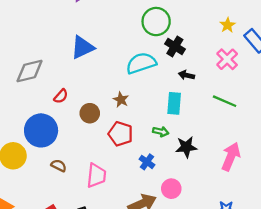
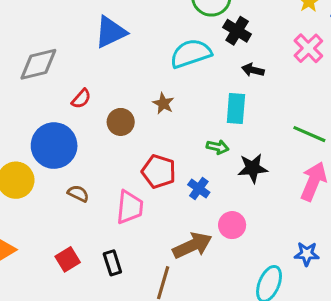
green line: (225, 101) -> (309, 134), moved
red pentagon: (120, 134) -> (159, 171), moved

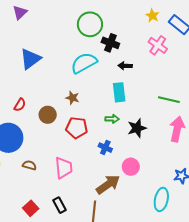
red pentagon: (159, 171) -> (77, 128), moved

